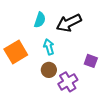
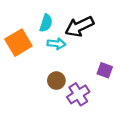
cyan arrow: (49, 47) -> (56, 44), moved, turned 112
orange square: (16, 52) -> (18, 43), moved

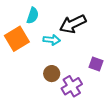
cyan semicircle: (46, 23) -> (33, 15), moved

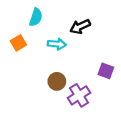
black arrow: (73, 24) -> (80, 27), size x0.7
orange square: (17, 39) -> (18, 43), size x0.6

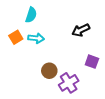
black arrow: (80, 27) -> (81, 30), moved
cyan arrow: (57, 44) -> (36, 38), moved

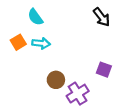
cyan semicircle: (31, 15) -> (35, 17), turned 126
black arrow: (81, 30) -> (102, 17), moved, turned -102

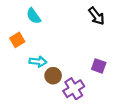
cyan arrow: (41, 43) -> (38, 62), moved

